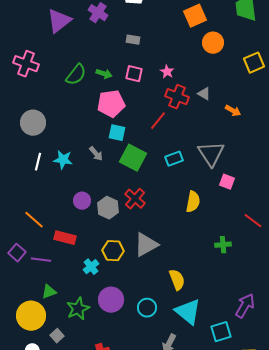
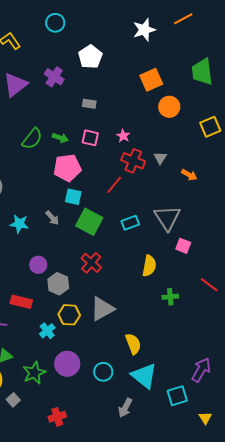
gray triangle: (204, 94) -> (160, 158), turned 32
gray hexagon: (108, 208) -> (58, 284), moved
green cross: (223, 245) -> (170, 297), moved

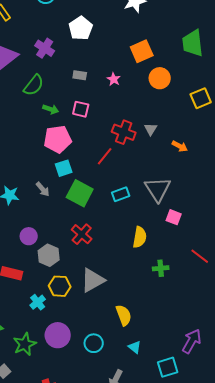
pink star: (123, 136) -> (114, 79), moved
green semicircle: (32, 139) -> (34, 85), moved
cyan square: (73, 197) -> (64, 168), turned -30
cyan triangle: (144, 376) -> (135, 347), size x0.5

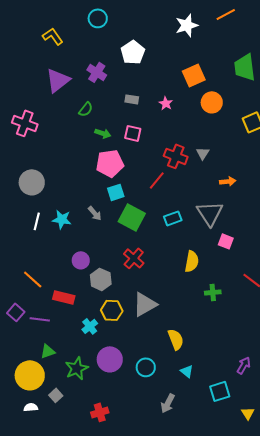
green semicircle: (34, 85) -> (86, 109), size x0.7
orange arrow: (180, 146) -> (228, 181), moved, turned -35
purple arrow: (192, 341) -> (244, 365), size x0.7

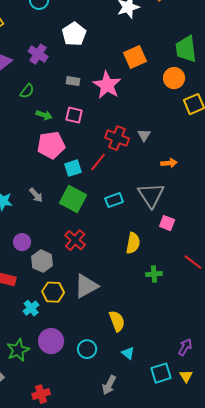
orange circle: (212, 102) -> (174, 78), moved
pink star: (166, 103) -> (107, 85), size x2.0
cyan square: (116, 192) -> (73, 168), moved
yellow triangle: (248, 413) -> (186, 376), moved

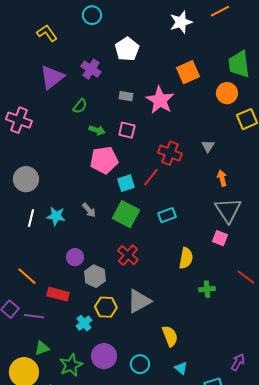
gray triangle: (144, 135) -> (208, 146), moved
orange arrow: (169, 163) -> (222, 178), turned -98
gray triangle: (151, 195) -> (228, 210), moved

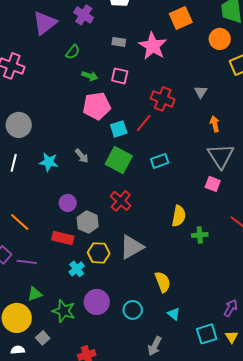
white line: (31, 218) -> (14, 163), moved
yellow semicircle: (186, 258) -> (179, 216), moved
red rectangle: (58, 294) -> (63, 238), moved
green star: (71, 365) -> (64, 311), turned -30

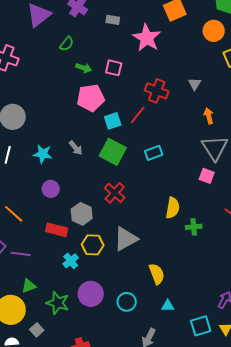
gray rectangle: (119, 42) -> (113, 20), moved
purple circle: (68, 203) -> (51, 189), moved
cyan triangle: (174, 314) -> (168, 306), turned -40

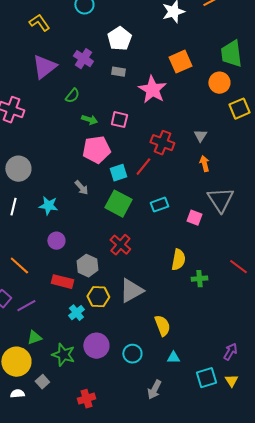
orange arrow: (209, 116) -> (204, 164), moved
gray arrow: (76, 148) -> (81, 188), moved
pink square: (207, 176) -> (194, 218), moved
purple line: (21, 254) -> (26, 306), turned -36

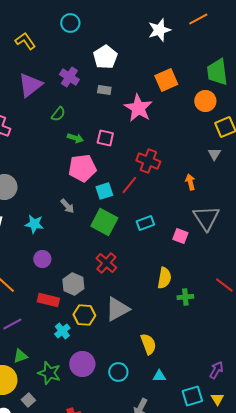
gray triangle: (200, 136) -> (214, 154), moved

